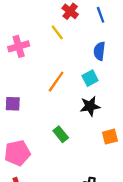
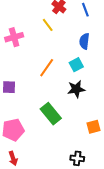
green rectangle: (61, 134) -> (51, 114), size x1.5
orange square: (110, 137) -> (94, 127), moved

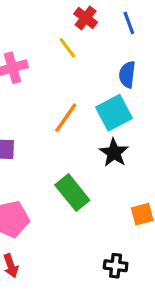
cyan square: (76, 65) -> (114, 113), size x1.5
black star: (76, 89) -> (114, 153), turned -30

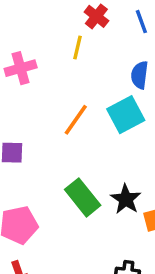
yellow line: (67, 48) -> (77, 47), turned 50
black star: (114, 153) -> (126, 199), moved

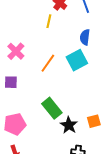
pink cross: (21, 68) -> (16, 51), moved, turned -30
black star: (126, 199) -> (69, 125), moved

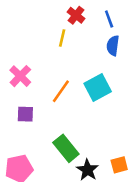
blue semicircle: (85, 37) -> (113, 46), moved
purple square: (11, 82) -> (25, 114), moved

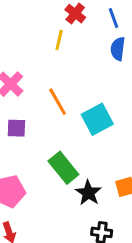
cyan square: (98, 87) -> (97, 119), moved
orange line: (61, 91) -> (58, 102), turned -65

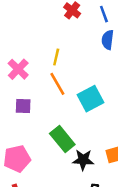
yellow line: (59, 40) -> (56, 57), moved
black star: (88, 193) -> (83, 160), turned -30

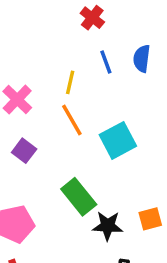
blue line: (104, 14) -> (106, 62), moved
purple square: (23, 106) -> (24, 151), turned 35

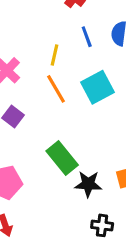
cyan square: (118, 140) -> (97, 87), moved

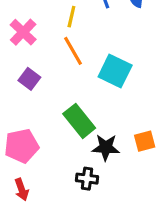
cyan square: (97, 87) -> (115, 71), moved, turned -36
black cross: (102, 225) -> (87, 179), moved

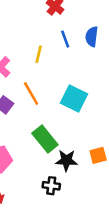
orange line: (73, 51) -> (31, 93), moved

